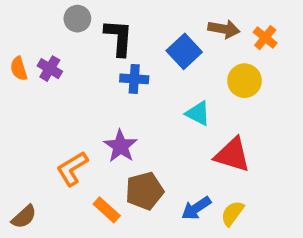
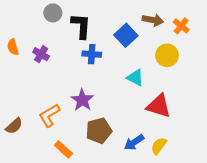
purple cross: (50, 69) -> (41, 54), moved
orange rectangle: (107, 210) -> (63, 149), moved
brown semicircle: (24, 217) -> (14, 126), moved

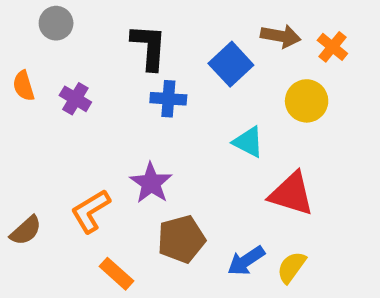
gray circle: (53, 13) -> (56, 23), moved

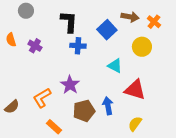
blue arrow: (246, 261) -> (108, 106), moved, turned 114

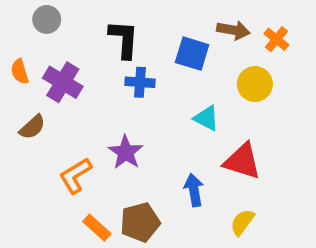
blue square: (107, 30) -> (192, 54), turned -30
purple cross: (35, 46) -> (63, 82), size x1.5
brown semicircle: (12, 107) -> (32, 127), moved
brown pentagon: (84, 111) -> (140, 222), moved

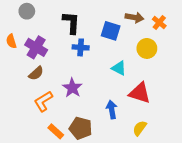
brown semicircle: (32, 127) -> (36, 73), moved
brown pentagon: (140, 222) -> (81, 128), turned 30

